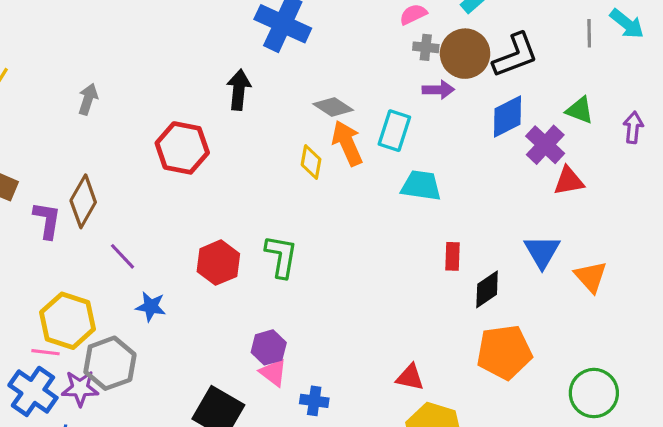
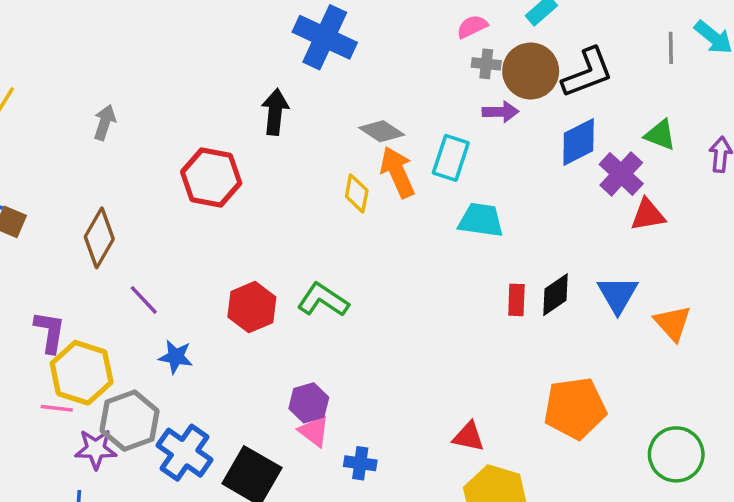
purple L-shape: (47, 220) -> (50, 332), moved
green L-shape: (281, 256) -> (323, 300), turned -66
black diamond: (487, 289) -> (556, 295), moved
blue cross: (33, 391) -> (185, 453), moved

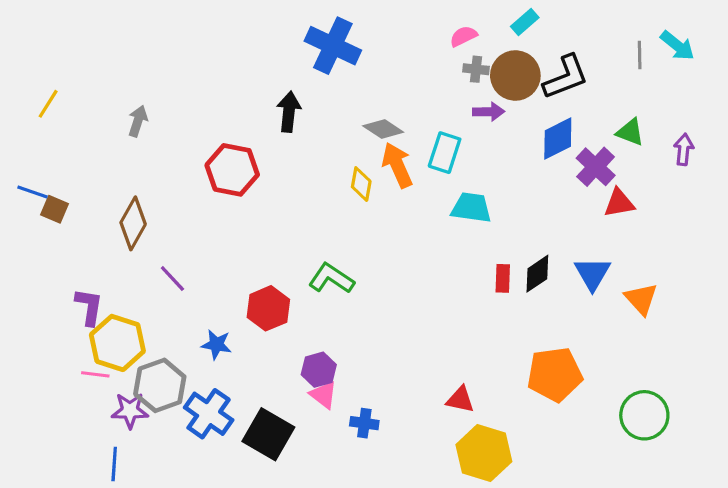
red hexagon: (252, 307) -> (268, 308), moved
blue star: (176, 357) -> (216, 345), moved

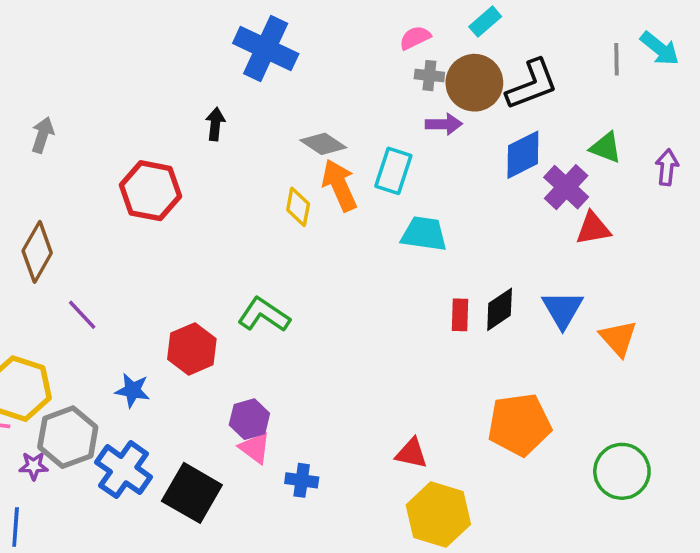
black arrow: (289, 112) -> (215, 124), size x0.7
purple star: (130, 411) -> (34, 466), size x0.7

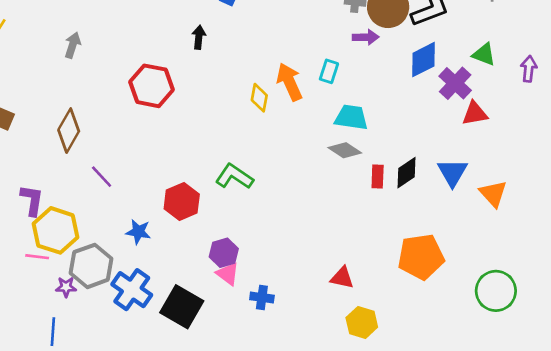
gray diamond: (323, 144) -> (345, 150), moved
cyan rectangle: (393, 171) -> (329, 71), size x0.7
yellow hexagon: (438, 515) -> (362, 322), size x0.7

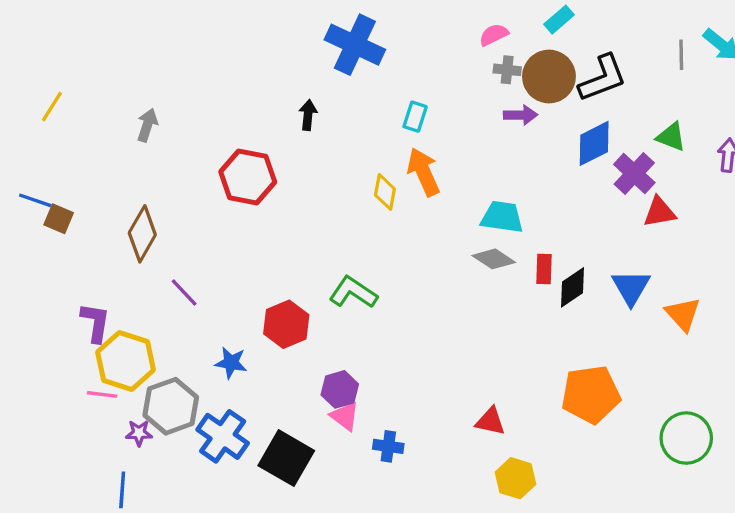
cyan rectangle: (329, 71) -> (415, 117), moved
red rectangle: (378, 177) -> (544, 269), moved

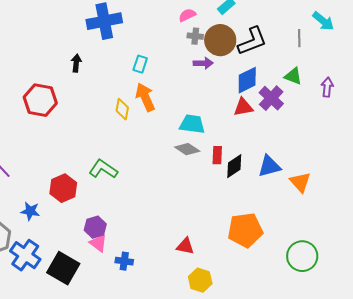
blue cross: (355, 45) -> (104, 21), turned -36
gray line: (681, 55) -> (299, 38), moved
red triangle: (659, 212) -> (243, 107), moved
blue triangle: (631, 287) -> (269, 166), turned 45

